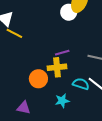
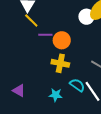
purple line: (62, 53) -> (45, 35), moved
orange circle: (38, 79) -> (62, 40), moved

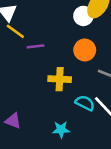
orange circle: (62, 40) -> (85, 50), moved
cyan star: (56, 95) -> (61, 130), moved

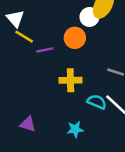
orange circle: (85, 50) -> (75, 38), moved

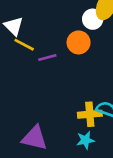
yellow cross: (70, 80) -> (90, 114), moved
purple triangle: (28, 124) -> (34, 138), size x1.5

